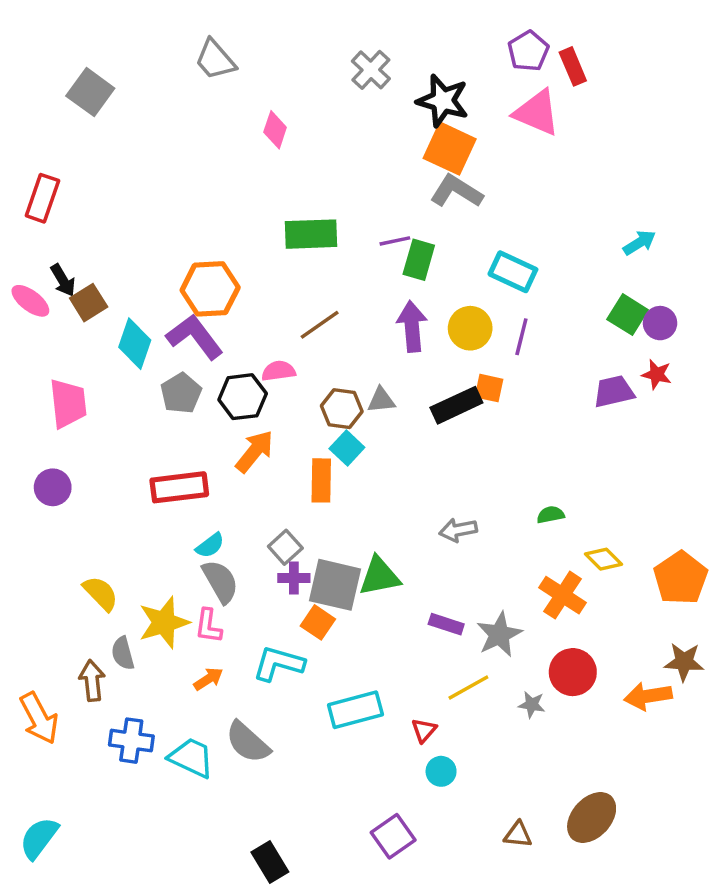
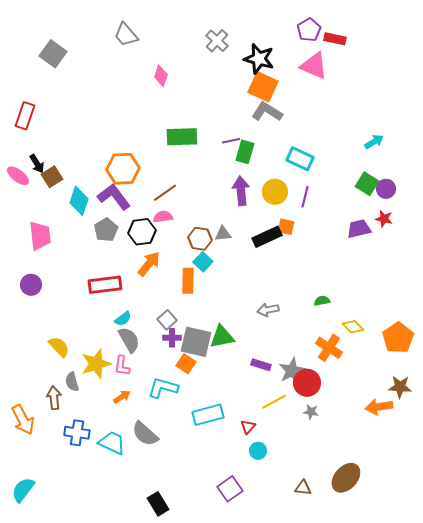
red rectangle: (573, 66) -> (335, 39), turned -55
brown line: (320, 325) -> (165, 193), moved
red circle: (573, 672) -> (307, 383), moved

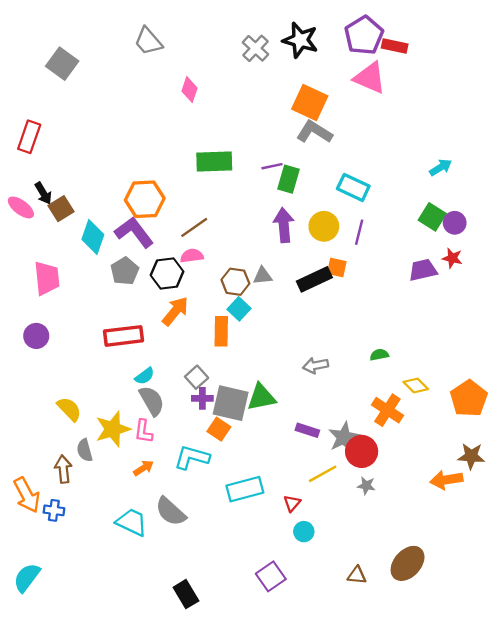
purple pentagon: (309, 30) -> (364, 35), size x1.4
black star: (259, 59) -> (300, 40), moved
blue cross: (77, 433) -> (54, 510), moved, size x0.7

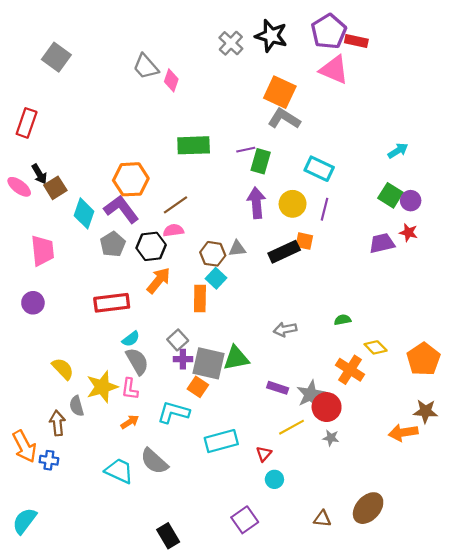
gray trapezoid: (148, 41) -> (146, 67), moved

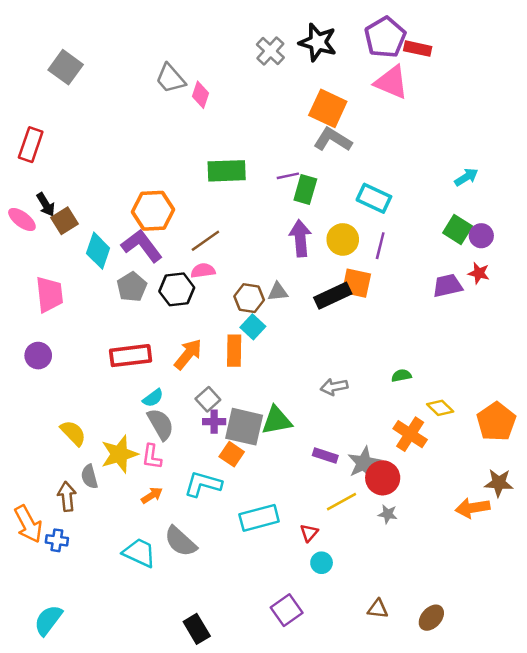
orange square: (304, 241) -> (356, 283), size x1.4
orange arrow: (159, 280) -> (188, 354), moved
brown ellipse: (368, 508) -> (431, 618), moved, size x0.7
cyan semicircle: (24, 521) -> (48, 620), moved

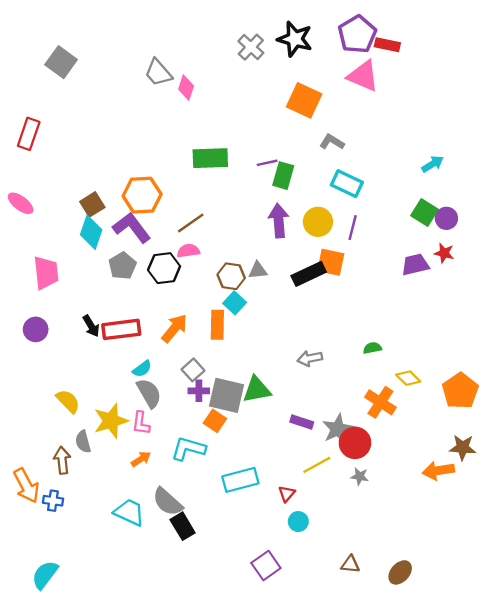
gray L-shape: (333, 140) -> (332, 142), moved, size x0.7
black arrow: (46, 205) -> (91, 326), moved
brown square: (64, 221) -> (92, 204), moved
black rectangle: (197, 629) -> (183, 526), moved

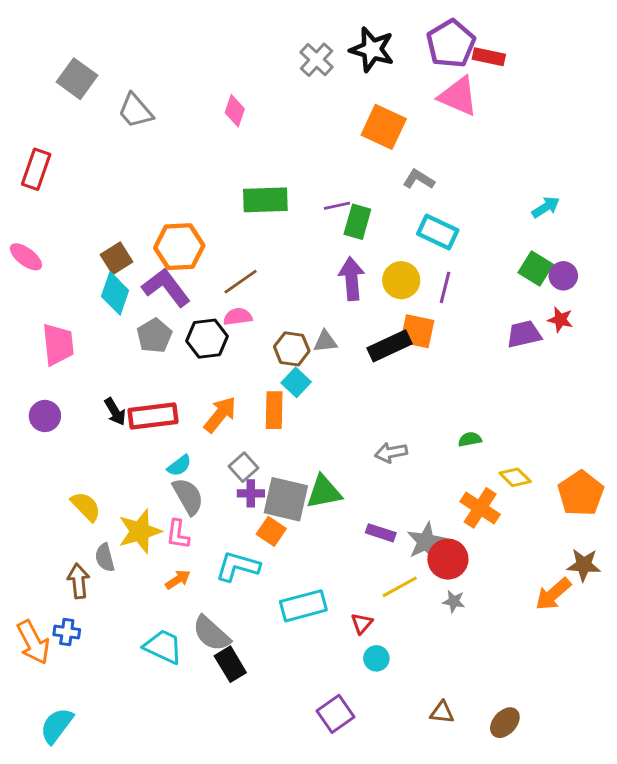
gray trapezoid: (158, 73) -> (135, 111), moved
orange arrow: (438, 471) -> (553, 594), turned -32
orange arrow: (26, 486) -> (33, 642), moved

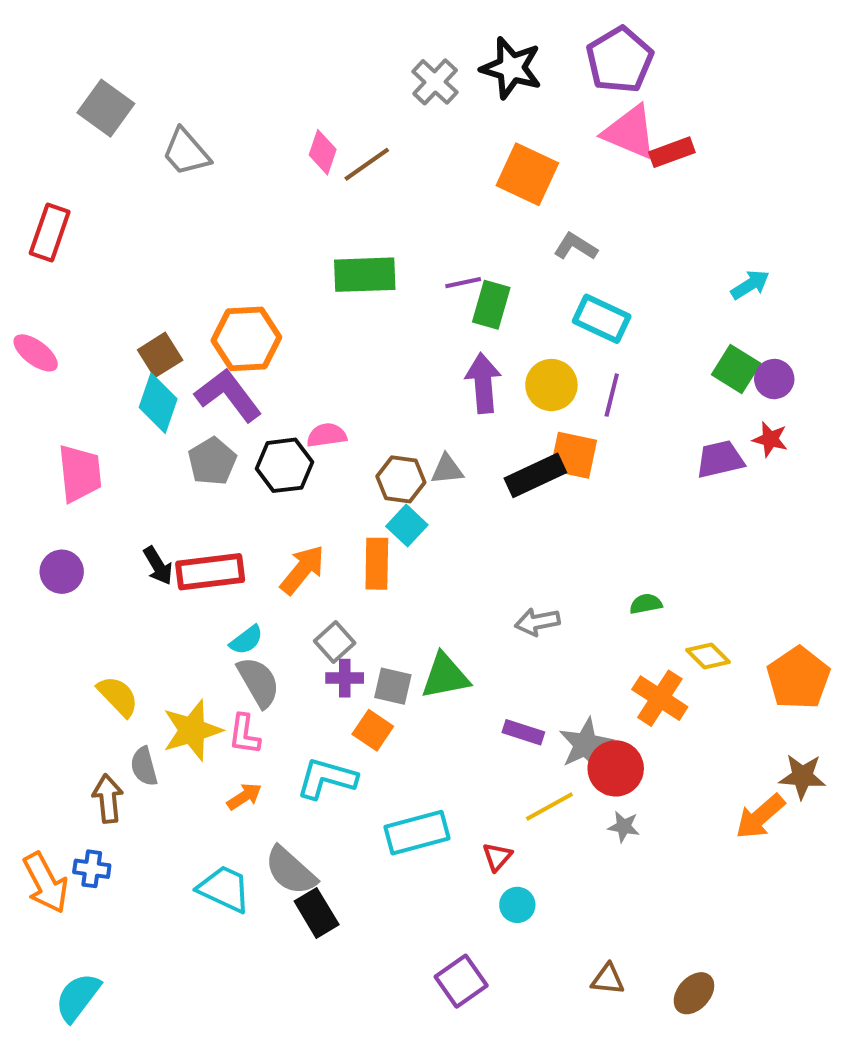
red rectangle: (489, 57) -> (672, 152), moved, turned -32
brown line: (241, 282) -> (367, 164), moved
gray square: (286, 499) -> (393, 686), size x0.6

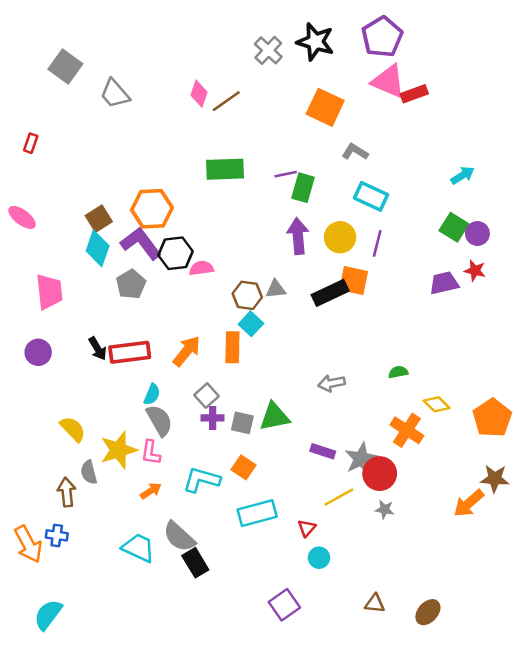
red rectangle: (50, 232) -> (31, 143), size x0.6
black hexagon: (284, 465) -> (175, 253), moved
cyan semicircle: (246, 640) -> (152, 394), turned -30
orange square: (373, 730) -> (244, 467), moved

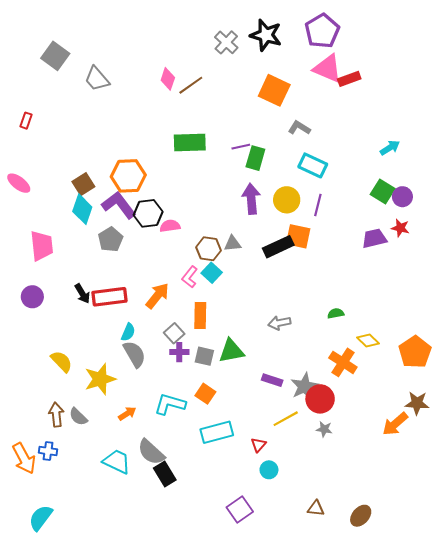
orange rectangle: (232, 347) -> (200, 316), moved
pink L-shape: (151, 453) -> (190, 277), moved, turned 30
gray semicircle: (89, 472) -> (78, 417), moved, turned -30

